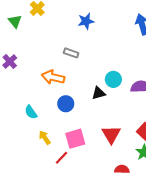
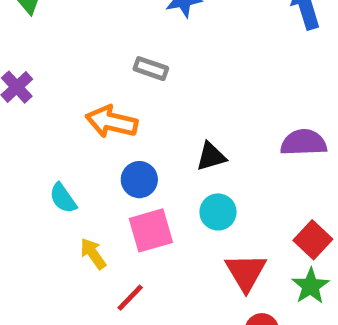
cyan circle: (113, 79) -> (218, 212), moved
red triangle: (111, 134) -> (246, 272), moved
pink square: (75, 139) -> (151, 230), moved

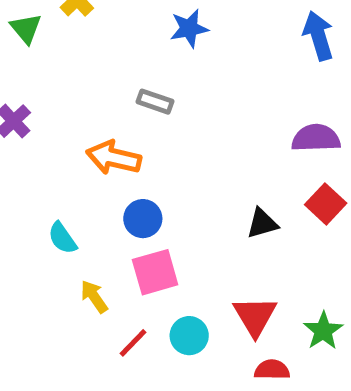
purple semicircle: (304, 143) -> (316, 138), moved
black triangle: (211, 156) -> (262, 223), moved
cyan circle: (218, 212) -> (189, 336), moved
red square: (313, 240) -> (326, 204), moved

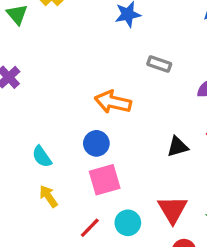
gray rectangle: (155, 102) -> (159, 64), moved
orange arrow: (114, 158) -> (113, 102), moved
yellow arrow: (94, 297) -> (48, 196), moved

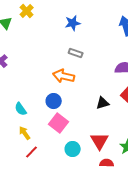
gray rectangle: (159, 64) -> (76, 53), moved
pink square: (105, 180) -> (59, 123), turned -36
red line: (90, 228) -> (32, 152), moved

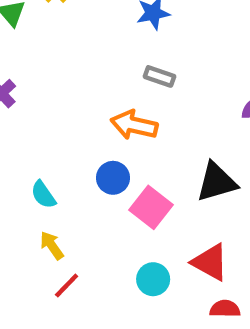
black triangle: (103, 103) -> (217, 182), size x1.5
pink square: (59, 123) -> (151, 207), moved
red triangle: (100, 141) -> (210, 262), turned -30

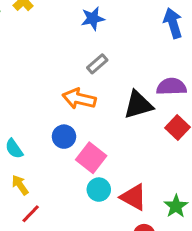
gray rectangle: (159, 76) -> (97, 64), turned -60
black triangle: (217, 182) -> (138, 105), moved
cyan circle: (153, 279) -> (99, 190), moved

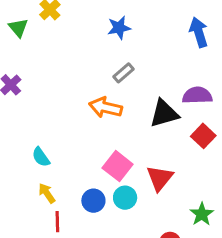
blue circle: (64, 137) -> (93, 201), moved
red triangle: (134, 197) -> (160, 178), moved, turned 40
red line: (31, 214) -> (57, 222), turned -45

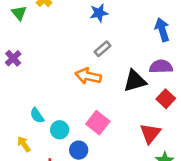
blue arrow: (199, 32) -> (162, 30), moved
red triangle: (160, 178) -> (150, 133), moved
yellow arrow: (47, 193) -> (24, 144), moved
cyan circle: (125, 198) -> (60, 130), moved

